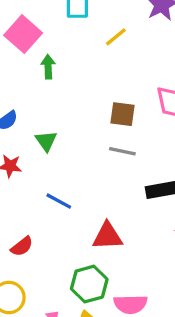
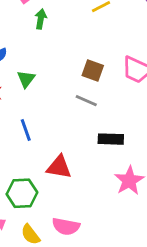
blue line: (59, 201) -> (26, 130), turned 30
green hexagon: (89, 284) -> (22, 193), moved

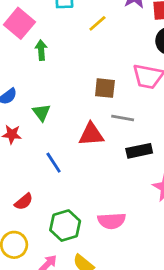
gray line: (86, 101) -> (123, 118), moved
red triangle: (59, 167) -> (91, 134), moved
pink semicircle: (66, 226) -> (112, 221), moved

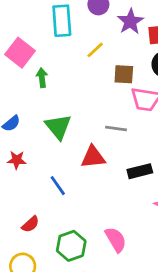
brown square: (105, 88) -> (124, 74), moved
green triangle: (41, 112) -> (58, 127), moved, size x1.5
gray line: (123, 118) -> (116, 129), moved
pink semicircle: (112, 221) -> (116, 240), turned -115

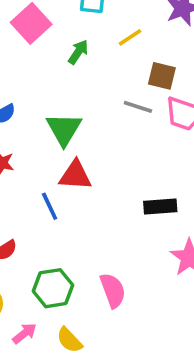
green arrow: (42, 78) -> (78, 52), moved, turned 30
gray line: (116, 129) -> (138, 107), moved
red triangle: (93, 157) -> (75, 175), moved

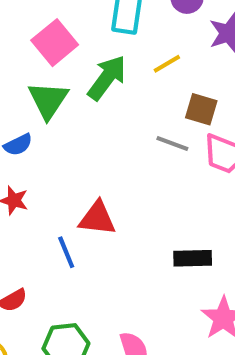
green arrow: (78, 52) -> (107, 78), size x1.6
green triangle: (64, 129) -> (48, 100), moved

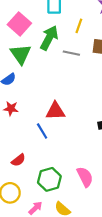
yellow line: (167, 64) -> (79, 26), turned -32
gray line: (172, 143) -> (71, 53), moved

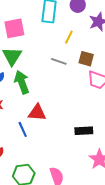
pink square: (19, 24) -> (14, 28), turned 30
green arrow: (49, 38) -> (22, 82), moved, turned -55

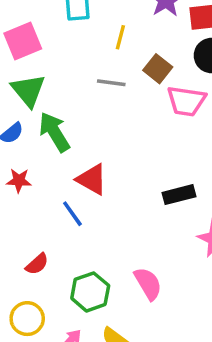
brown square: (86, 59) -> (158, 69), turned 35
red triangle: (37, 113) -> (92, 179), turned 36

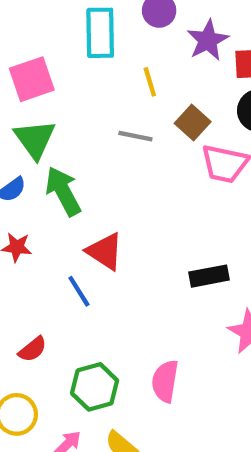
yellow line: (120, 37) -> (150, 82), turned -35
pink semicircle: (148, 284) -> (165, 381), turned -144

